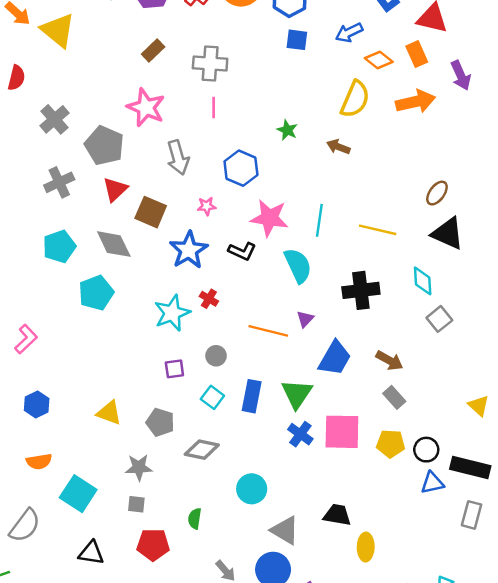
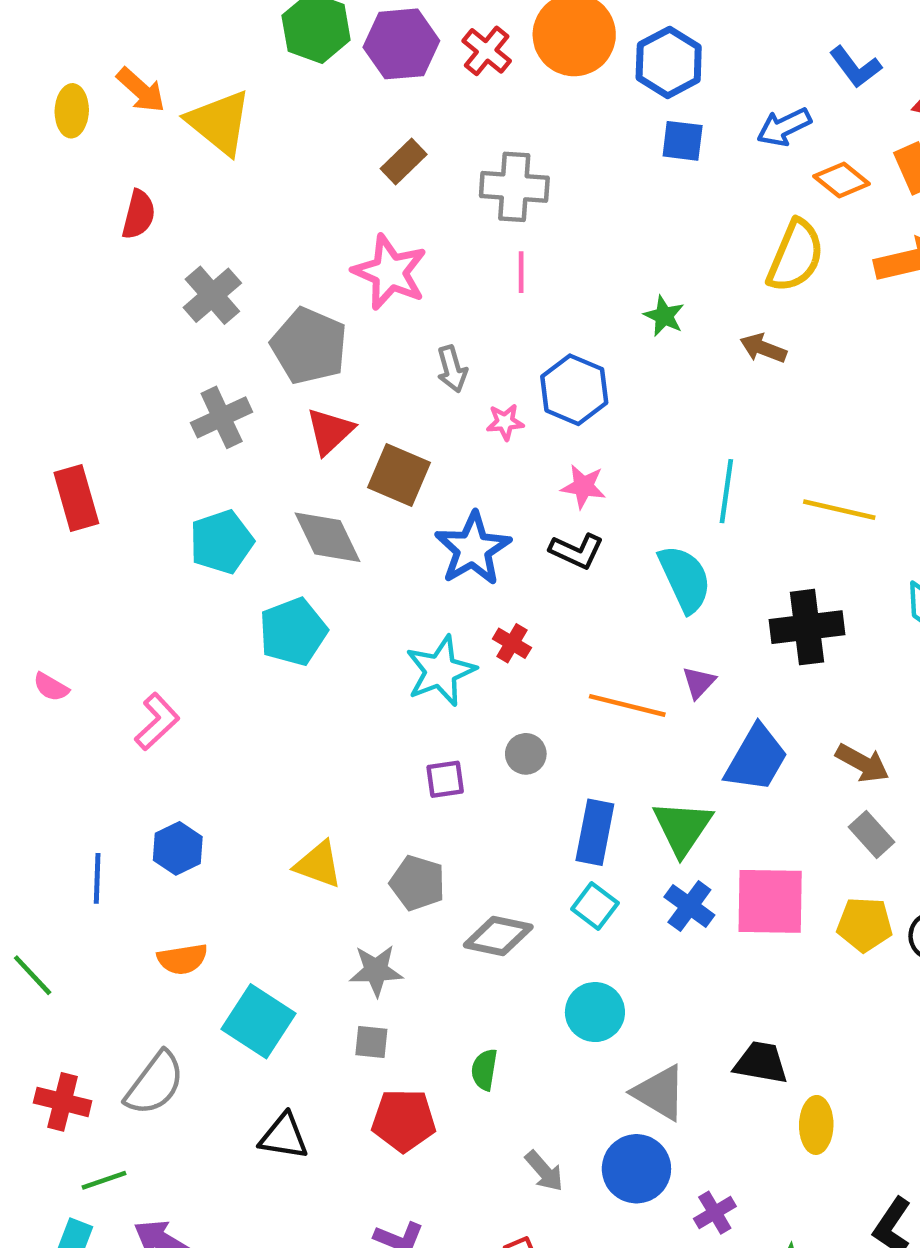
gray arrow: (178, 157) -> (452, 369), size x0.7
pink star: (207, 206) -> (505, 422), moved
pink star: (269, 218) -> (583, 487), moved, size x0.6
cyan square: (212, 397) -> (595, 906), moved

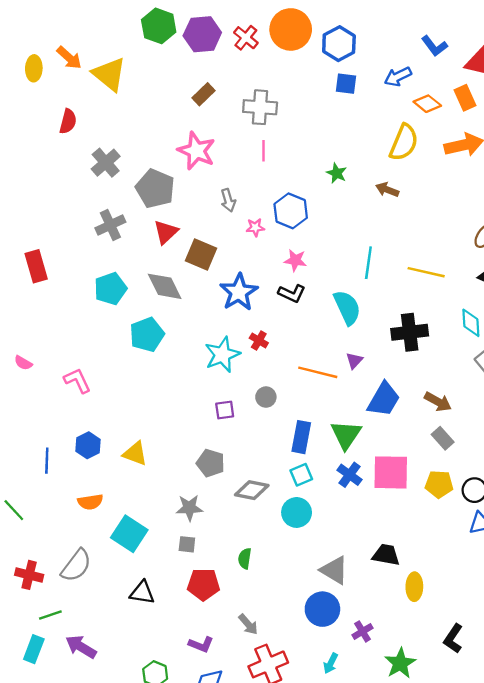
pink L-shape: (157, 722) -> (77, 381), turned -72
yellow triangle: (318, 865) -> (135, 454), moved
cyan square: (595, 906) -> (301, 475), turned 30
cyan circle: (595, 1012) -> (297, 512), moved
gray arrow: (544, 1171) -> (248, 624), moved

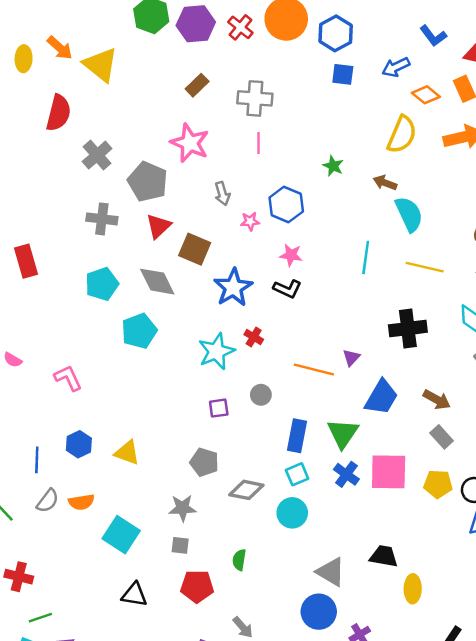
red semicircle: (68, 121) -> (58, 113), size x1.4
gray cross: (110, 225) -> (102, 219), turned 32
cyan semicircle: (347, 307) -> (409, 214), moved
gray semicircle: (76, 565) -> (48, 501), moved, size x0.7

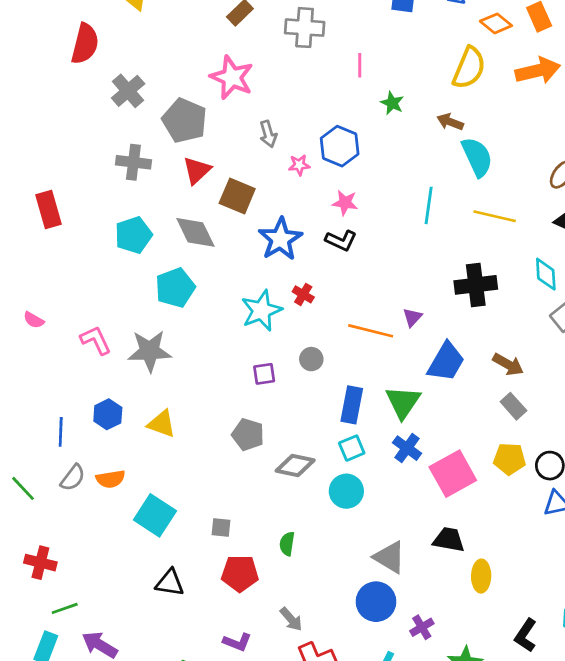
pink line: (258, 143) -> (360, 65), moved
pink square: (389, 472) -> (453, 474), moved, turned -30
gray star: (183, 508) -> (150, 351), moved, size x1.4

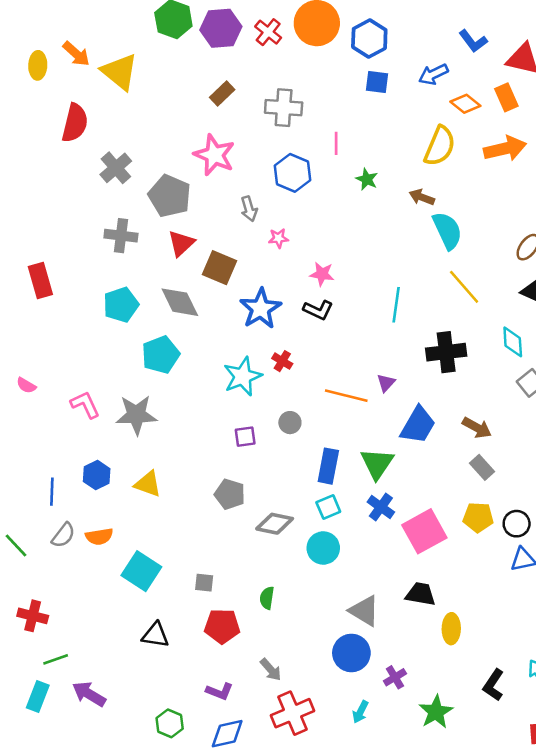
blue hexagon: (340, 146) -> (293, 173), moved
cyan line: (429, 205) -> (396, 305), moved
yellow line: (495, 216) -> (464, 287), turned 36

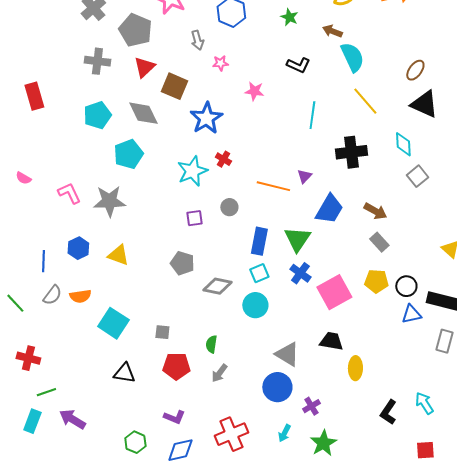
black L-shape: (318, 310) -> (298, 65), moved
gray arrow: (271, 670) -> (219, 373), moved, turned 78
green star: (436, 712) -> (323, 443), moved

